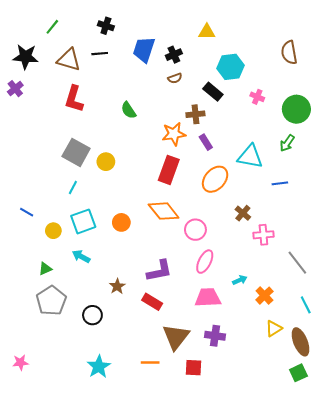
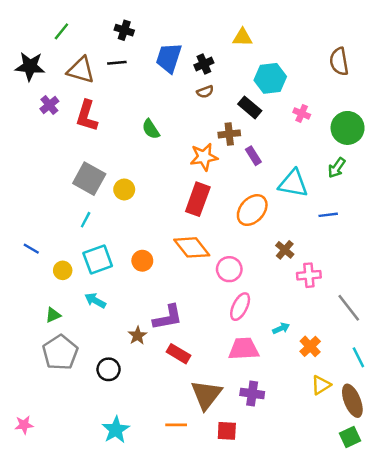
purple cross: (15, 89) -> (49, 105), moved
purple rectangle: (206, 142) -> (253, 156), moved
purple L-shape: (159, 271) -> (168, 317), moved

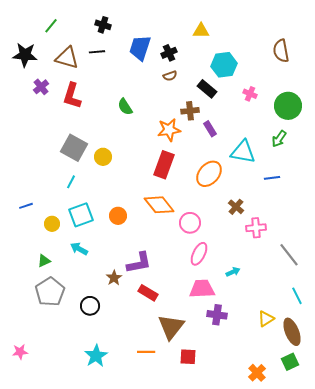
blue line: (31, 249) -> (26, 206), turned -48
orange cross: (310, 346) -> (257, 373), moved
purple cross: (252, 393) -> (217, 315), moved

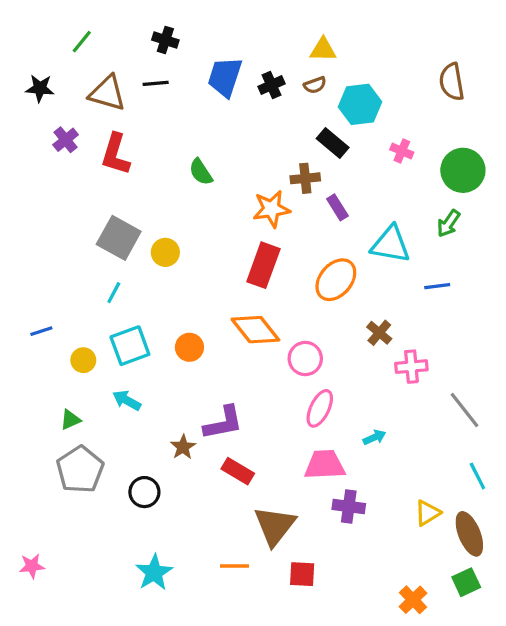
black star: (25, 55) -> (40, 88), size x0.7
brown semicircle: (170, 76) -> (315, 85), moved

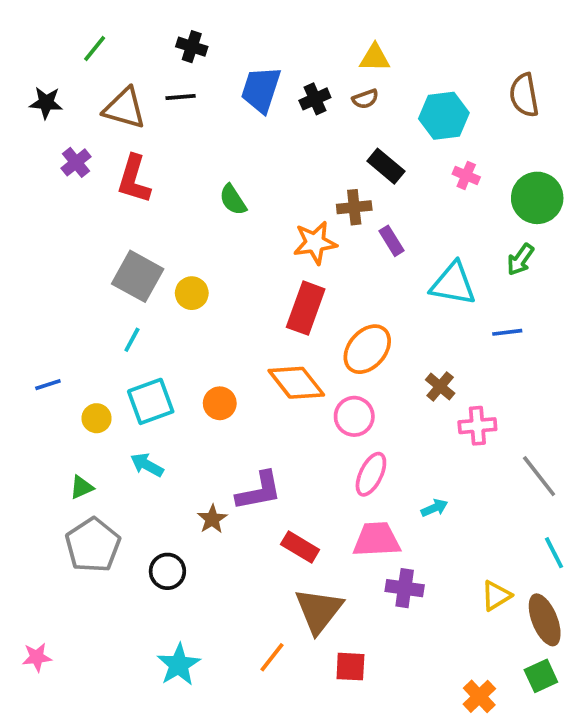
cyan hexagon: (360, 104) -> (444, 116), moved
orange ellipse: (336, 280) -> (367, 349), moved
red rectangle: (238, 471) -> (300, 547), moved
orange line: (234, 566) -> (272, 657), turned -52

